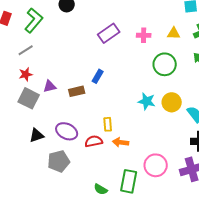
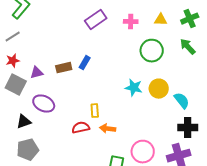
brown rectangle: (77, 91) -> (64, 68), moved
purple ellipse: (67, 131) -> (44, 104), moved
gray pentagon: (59, 161) -> (28, 150), moved

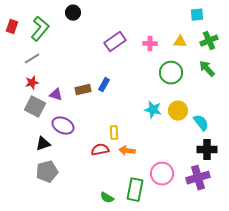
purple triangle: (37, 73) -> (56, 95), turned 32

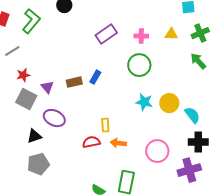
gray line: (32, 59) -> (12, 51), moved
green circle: (171, 73) -> (139, 65), moved
purple triangle: (56, 95) -> (47, 87), turned 32
pink circle: (162, 174) -> (157, 151), moved

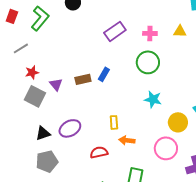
yellow circle: (169, 103) -> (178, 122), moved
purple ellipse: (54, 118) -> (70, 128), moved, turned -55
red semicircle: (91, 142) -> (99, 152), moved

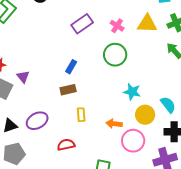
yellow triangle: (180, 31) -> (147, 24), size x1.5
pink cross: (150, 33) -> (117, 26), turned 32
brown rectangle: (83, 79) -> (68, 90), moved
cyan star: (153, 99) -> (132, 92), moved
orange arrow: (127, 140) -> (114, 124), moved

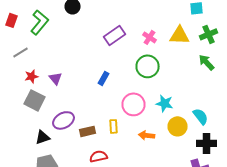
purple triangle: (23, 77) -> (56, 78), moved
brown rectangle: (68, 90) -> (88, 131), moved
purple ellipse: (37, 121) -> (64, 120), moved
pink circle: (133, 141) -> (134, 104), moved

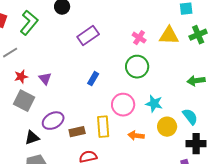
purple rectangle: (114, 35) -> (88, 36), moved
green arrow: (206, 62) -> (196, 81), moved, turned -54
yellow rectangle: (114, 126) -> (103, 127), size x1.5

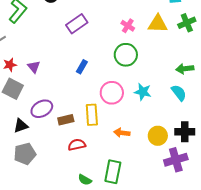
cyan semicircle: (190, 117) -> (179, 93), moved
yellow circle: (167, 127) -> (158, 136), moved
orange arrow: (136, 136) -> (122, 133), moved

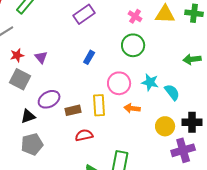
green cross: (187, 23) -> (194, 13), turned 30
cyan semicircle: (179, 93) -> (172, 92), moved
orange arrow: (122, 133) -> (132, 108), moved

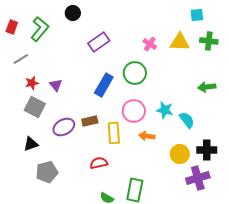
green circle: (133, 45) -> (135, 73), moved
blue rectangle: (89, 57) -> (104, 85), size x1.6
brown rectangle: (73, 110) -> (90, 121), moved
black triangle: (28, 116) -> (31, 144), moved

